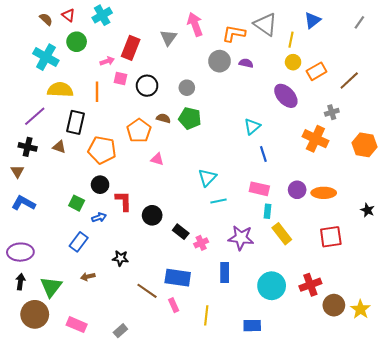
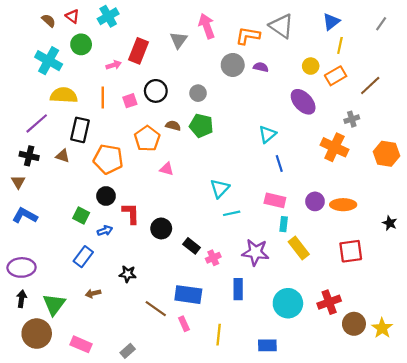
yellow line: (291, 40) -> (340, 45), moved
pink square: (120, 78) -> (130, 101), moved, turned -32

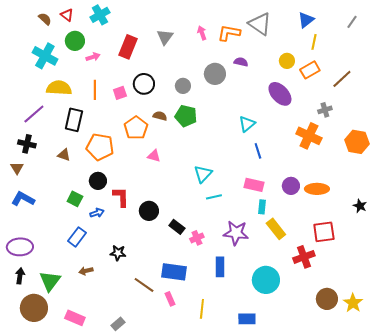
pink arrow: (207, 26) -> (202, 33), moved, size x0.6
pink arrow: (114, 65) -> (93, 57), moved
gray circle: (233, 65) -> (215, 74), moved
brown triangle: (63, 156) -> (64, 155), moved
red cross: (329, 302) -> (304, 257), moved

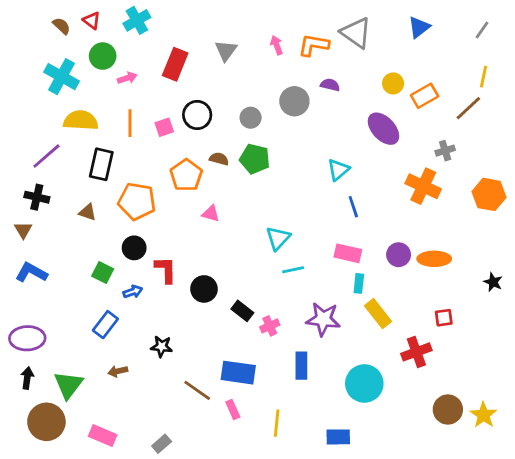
yellow line: (314, 42) -> (483, 77), moved
red square: (324, 232) -> (444, 318), size x0.6

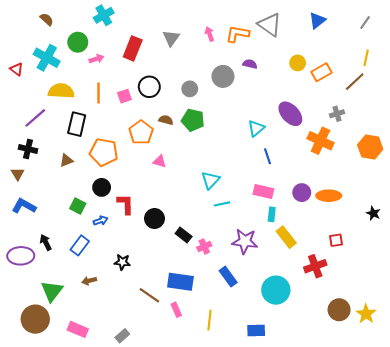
red triangle: (92, 20) -> (17, 69), moved
purple ellipse: (383, 129) -> (290, 114), moved
brown triangle: (88, 212) -> (66, 160), turned -40
blue rectangle: (301, 366) -> (228, 277), turned -36
black arrow: (27, 378) -> (46, 242), moved, turned -35

